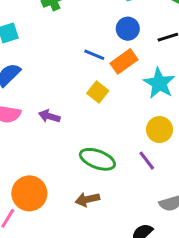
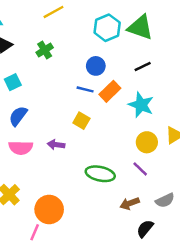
blue circle: (128, 29) -> (96, 66), moved
yellow square: (98, 92) -> (81, 121), moved
brown arrow: (87, 199) -> (130, 203), moved

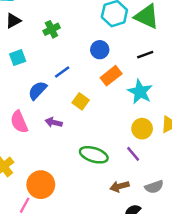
blue line: (85, 89) -> (62, 72), moved, turned -56
blue semicircle: (18, 116) -> (37, 90), moved
pink semicircle: (21, 148) -> (19, 122), turned 60

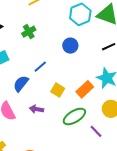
orange rectangle: (111, 76) -> (85, 89), moved
purple line: (133, 154) -> (96, 131), moved
green ellipse: (94, 155) -> (74, 116), moved, turned -45

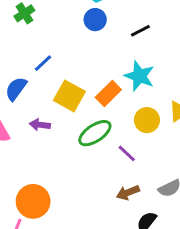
blue circle: (70, 46) -> (95, 20), moved
yellow square: (58, 90) -> (69, 96), size x1.5

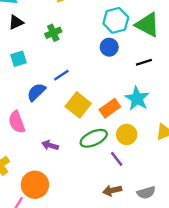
yellow circle: (147, 120) -> (127, 134), moved
purple arrow: (40, 125) -> (50, 145), moved

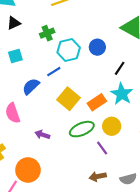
cyan hexagon: (116, 20) -> (69, 50), moved
black line: (144, 62) -> (120, 68), moved, turned -40

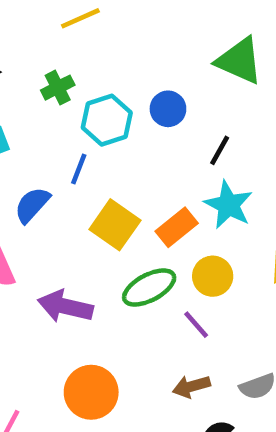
blue line: (54, 72) -> (79, 169), turned -32
purple arrow: (42, 135) -> (65, 306), size x1.6
orange circle: (28, 170) -> (91, 392), moved

